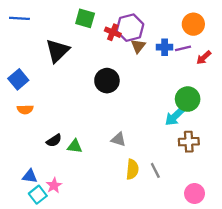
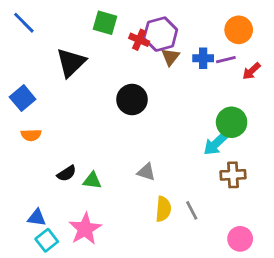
blue line: (19, 18) -> (24, 23), turned 42
pink star: (54, 185) -> (85, 229), moved, size x1.6

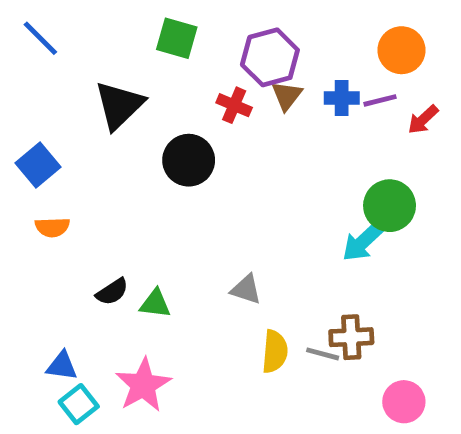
red cross: (139, 40) -> (234, 105), moved
black circle: (132, 99) -> (189, 160), moved
brown cross: (233, 175) -> (351, 337), moved
gray line: (192, 210) -> (323, 354), turned -48

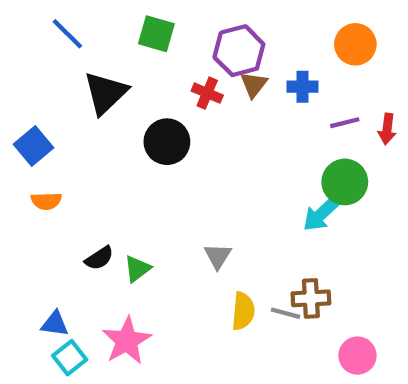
blue line: (40, 38) -> (67, 34), moved
purple line: (380, 100) -> (345, 123), moved
red arrow: (423, 120) -> (387, 129), moved, turned -40
gray triangle: (246, 289) -> (218, 256), turned 44
green triangle: (155, 304) -> (137, 269), turned -44

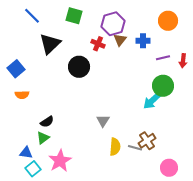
green triangle: (137, 269) -> (43, 138), moved
brown cross: (311, 298) -> (147, 141), turned -30

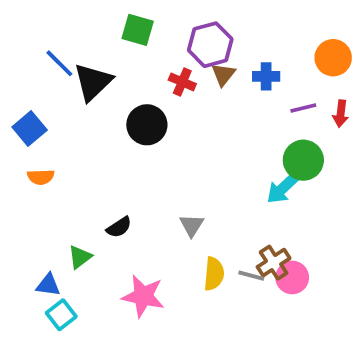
blue line: (32, 16) -> (59, 63), moved
orange circle: (168, 21) -> (333, 58), moved
black semicircle: (47, 122) -> (119, 227), moved
pink star: (60, 161) -> (143, 296), moved, turned -30
pink circle: (169, 168) -> (292, 277), moved

